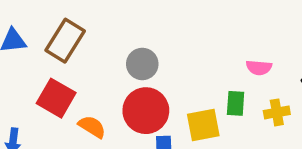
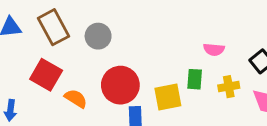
brown rectangle: (65, 41) -> (54, 27), turned -60
gray circle: (142, 64) -> (98, 36), moved

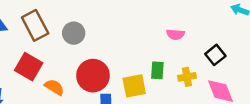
pink semicircle: (214, 49) -> (175, 34), moved

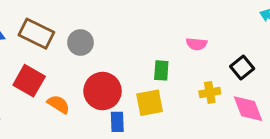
brown rectangle: (35, 25) -> (36, 34), turned -36
green rectangle: (157, 70) -> (161, 70), moved

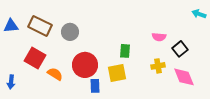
pink semicircle: (197, 44) -> (159, 37), moved

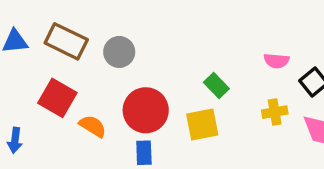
green rectangle: (125, 51) -> (216, 86), turned -48
blue rectangle: (95, 86) -> (144, 153), moved

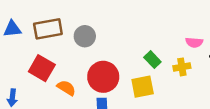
brown rectangle: (66, 41) -> (48, 29), turned -36
yellow cross: (275, 112) -> (182, 67), moved

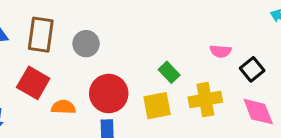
brown rectangle: (48, 29) -> (41, 35), turned -72
yellow cross: (182, 67) -> (205, 100), moved, size x1.5
orange semicircle: (66, 88) -> (63, 107), turned -30

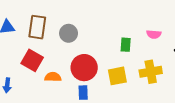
pink semicircle: (220, 51) -> (154, 34), moved
green rectangle: (169, 72) -> (126, 45), moved, turned 48

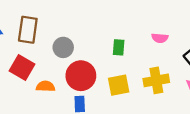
gray circle: (69, 33) -> (63, 47), moved
green rectangle: (126, 45) -> (119, 47), moved

